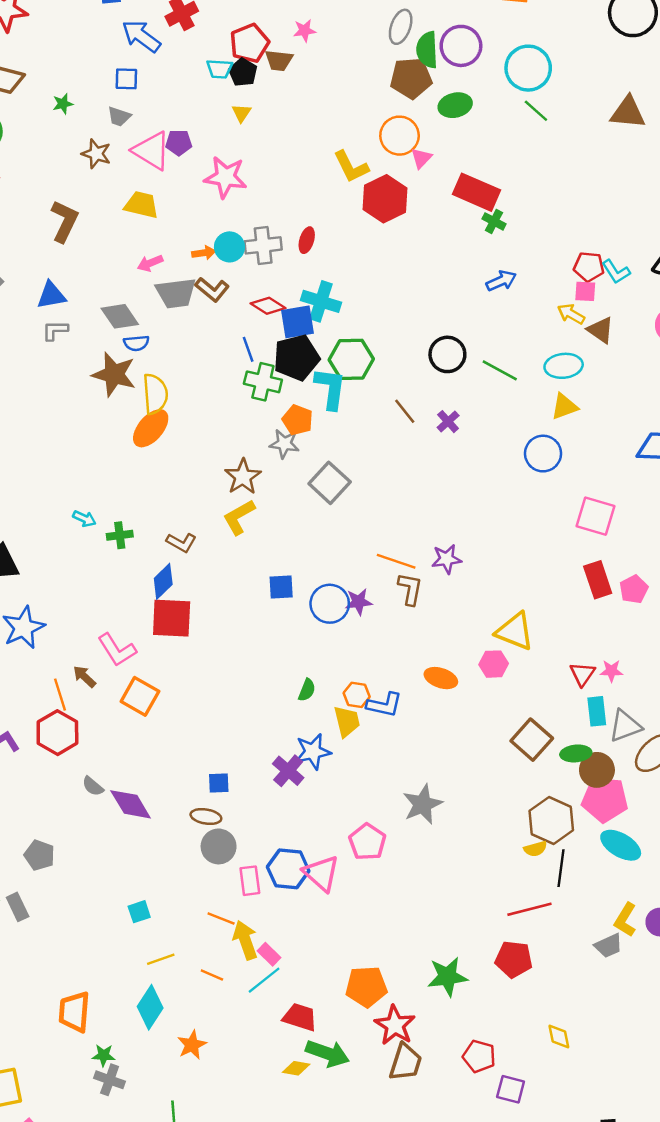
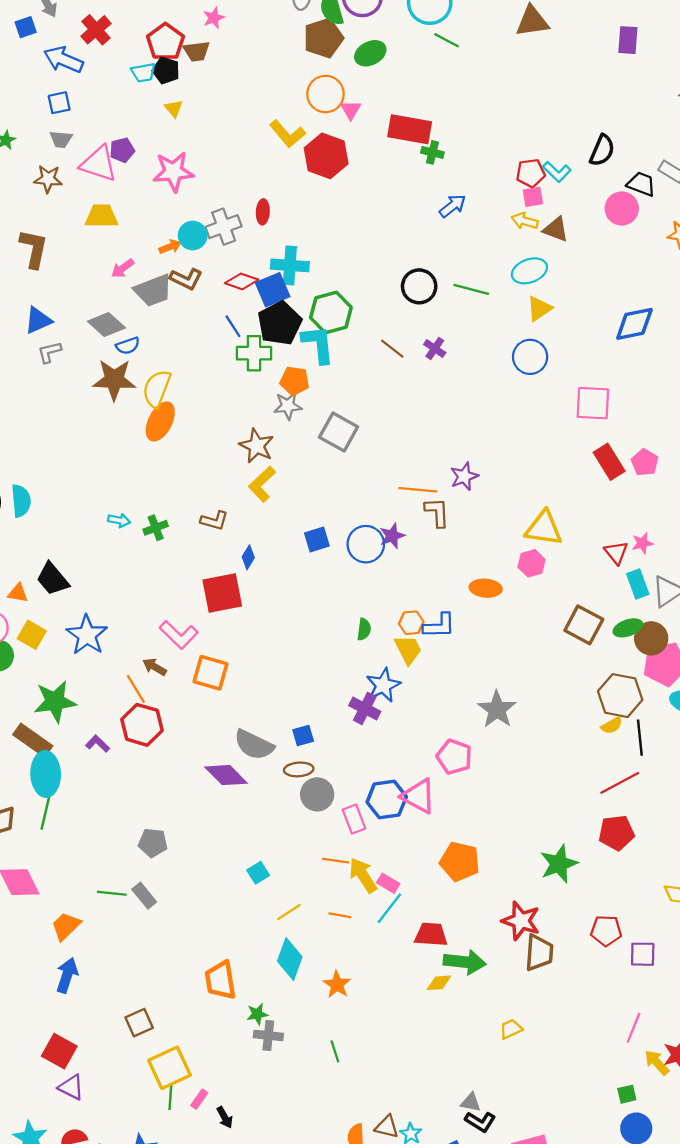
yellow semicircle: (155, 394) -> (157, 389), turned -141
blue diamond: (163, 581) -> (248, 557), moved, size x0.7
gray semicircle: (93, 786) -> (254, 745), moved, size x1.8
orange pentagon: (366, 987) -> (460, 862), moved, turned 30

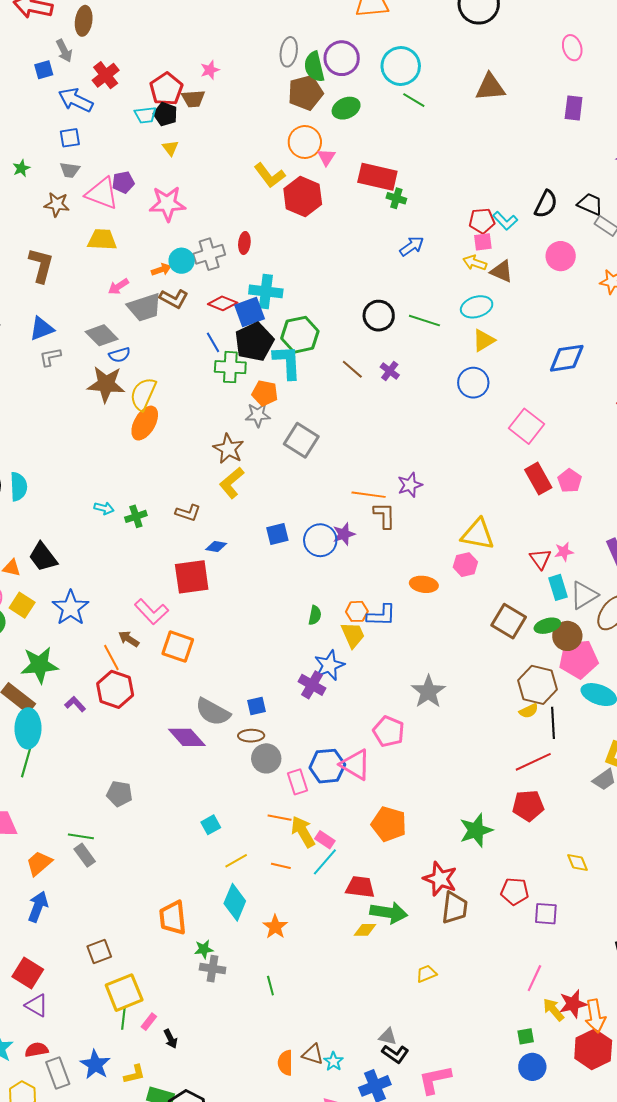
black trapezoid: (641, 184) -> (590, 204), moved
pink square: (593, 403) -> (526, 426), turned 32
blue diamond: (248, 557) -> (216, 547), turned 65
gray rectangle: (144, 896) -> (85, 855), moved

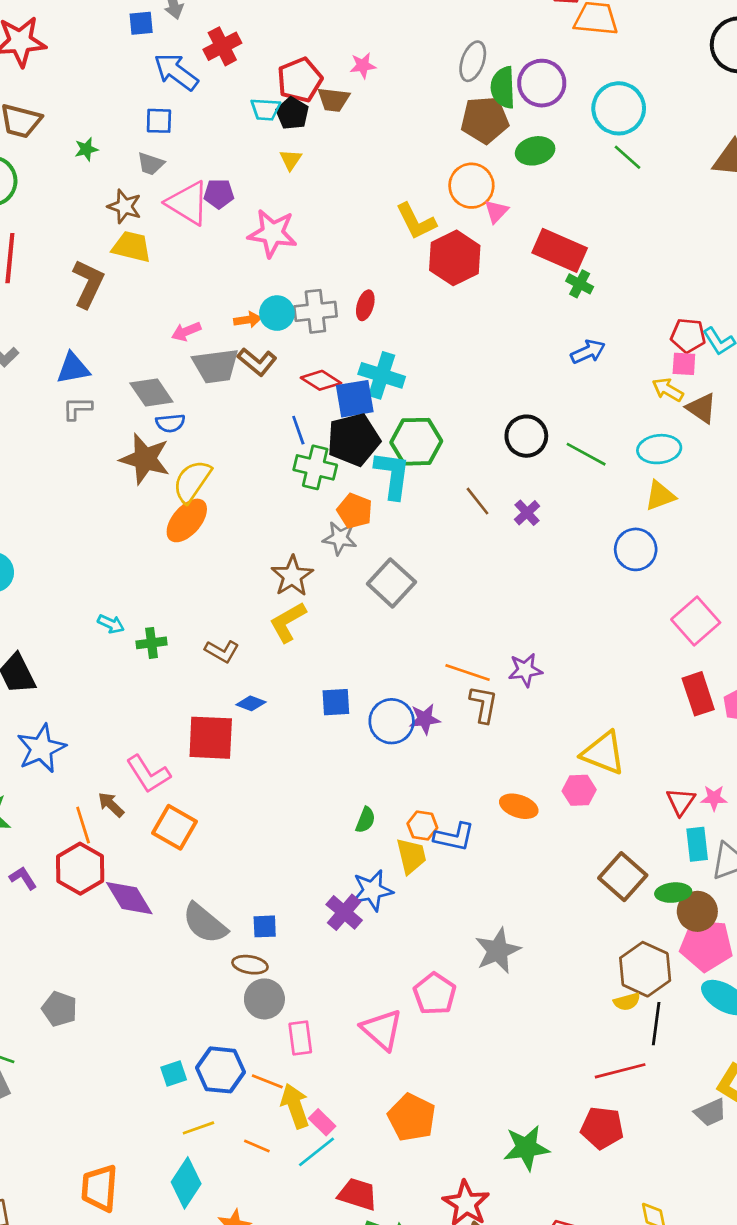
yellow trapezoid: (102, 240) -> (132, 247), moved
purple diamond: (187, 737) -> (129, 898), moved
blue hexagon: (327, 766) -> (221, 1070), moved

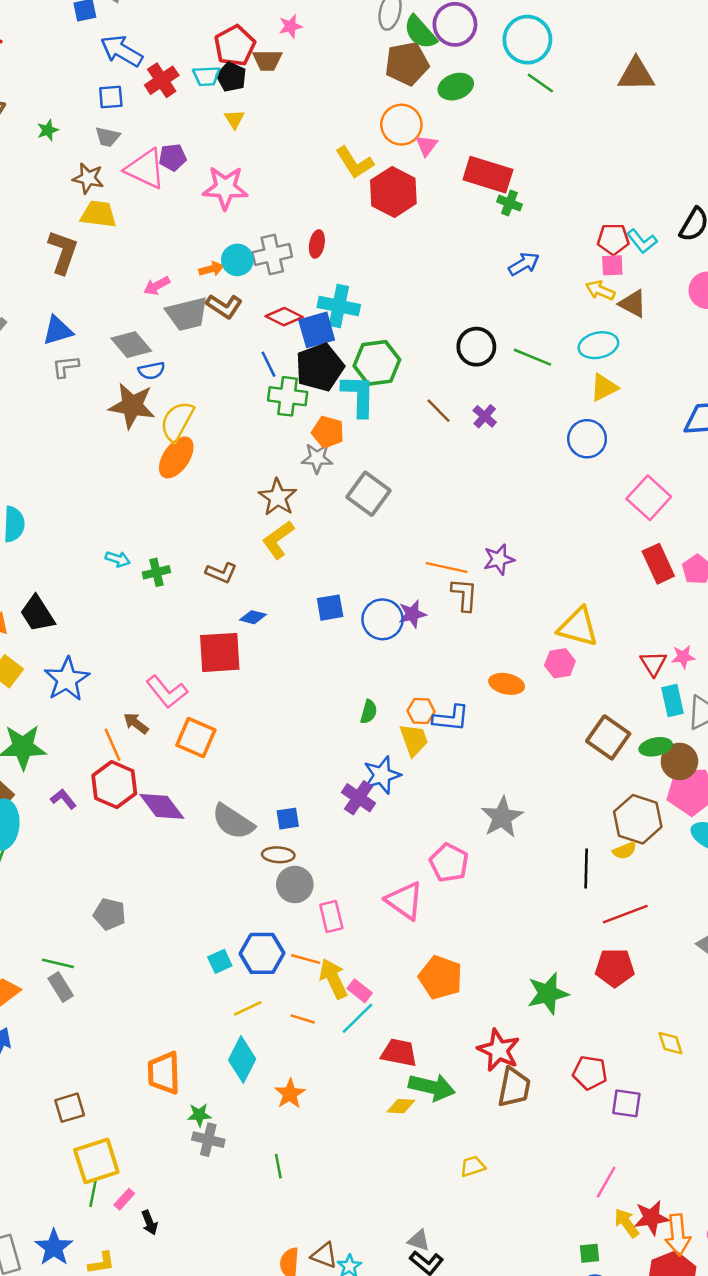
red cross: (222, 46) -> (162, 80), moved
green semicircle: (503, 87) -> (420, 32), turned -33
black line: (656, 1024) -> (586, 868), moved

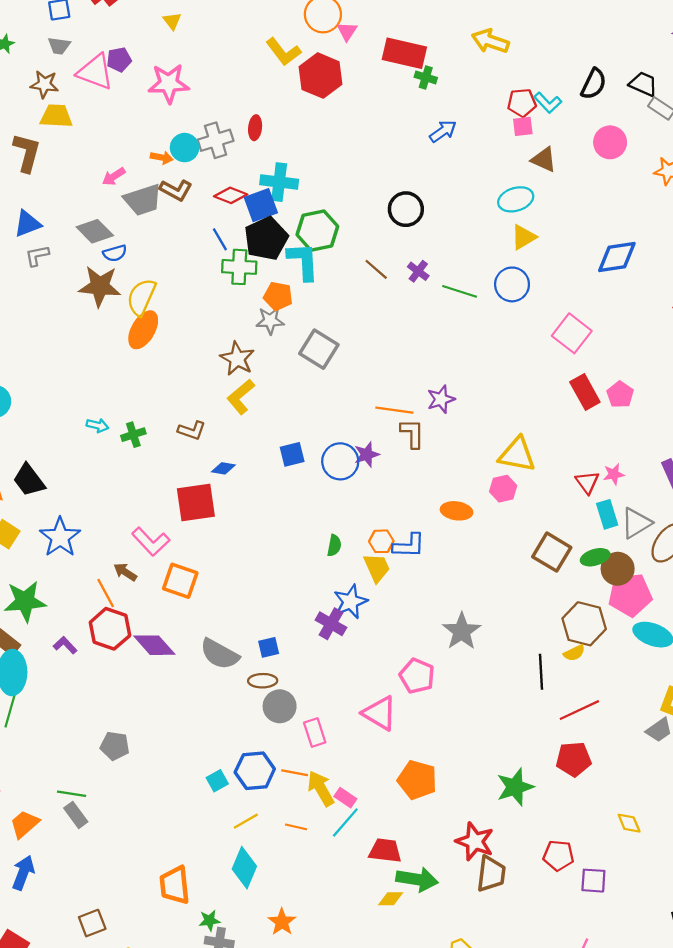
orange arrow: (211, 269) -> (162, 157), turned 30
yellow arrow: (600, 290) -> (490, 41), moved, size x1.4
green line: (533, 357) -> (460, 291), moved
orange star: (290, 1094) -> (282, 922), moved

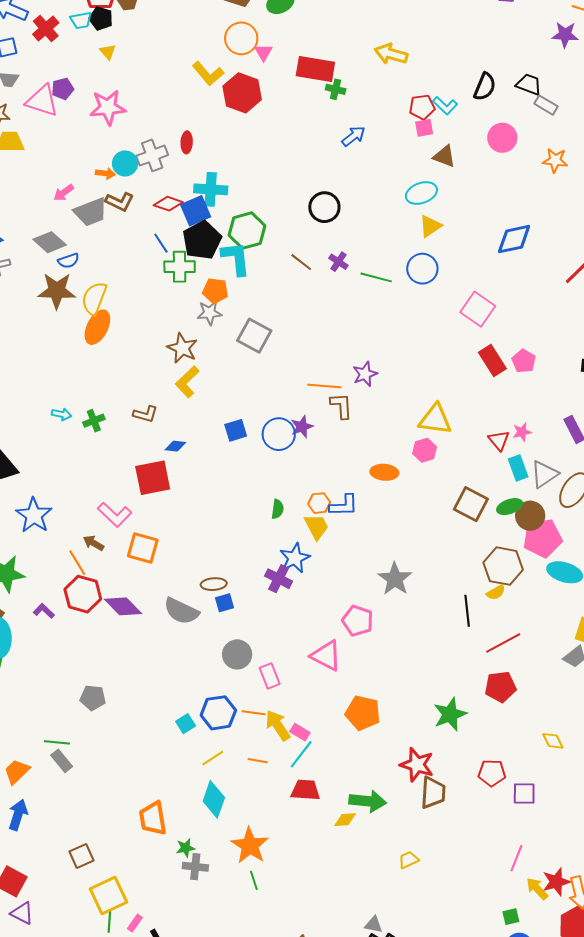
brown ellipse: (263, 681) -> (214, 584), moved
red trapezoid: (385, 851) -> (305, 790), moved
orange star: (282, 922) -> (250, 846), size x1.5

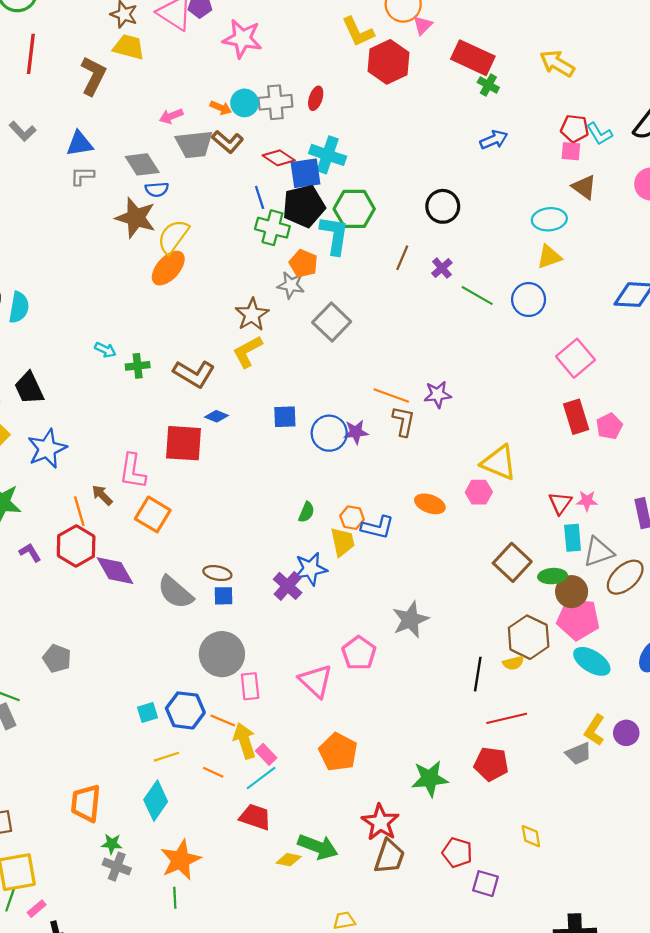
brown line: (301, 262) -> (402, 258), turned 60
brown L-shape: (145, 414) -> (194, 374), size x1.5
pink L-shape: (115, 515) -> (133, 471), turned 40
gray circle: (237, 654) -> (222, 654), size x1.4

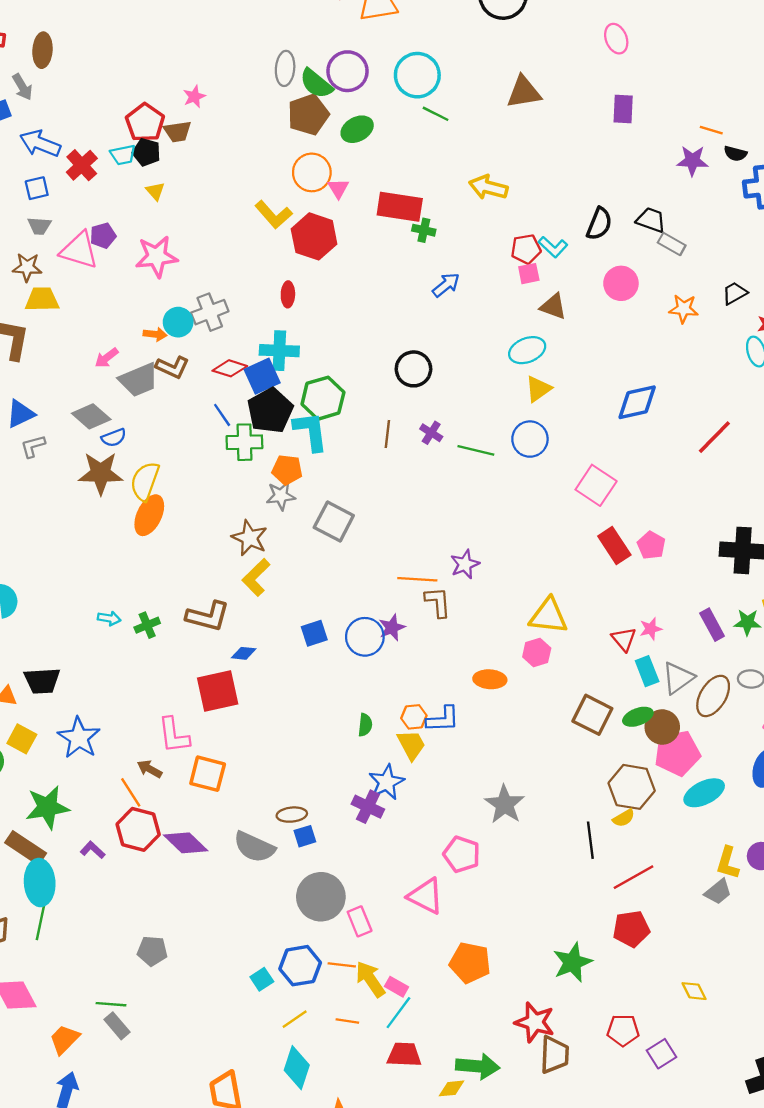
red ellipse: (316, 98) -> (288, 294), moved
black trapezoid: (29, 388) -> (42, 681), turned -52
cyan ellipse: (592, 661) -> (704, 793), turned -42
purple square: (485, 884) -> (662, 1054), turned -32

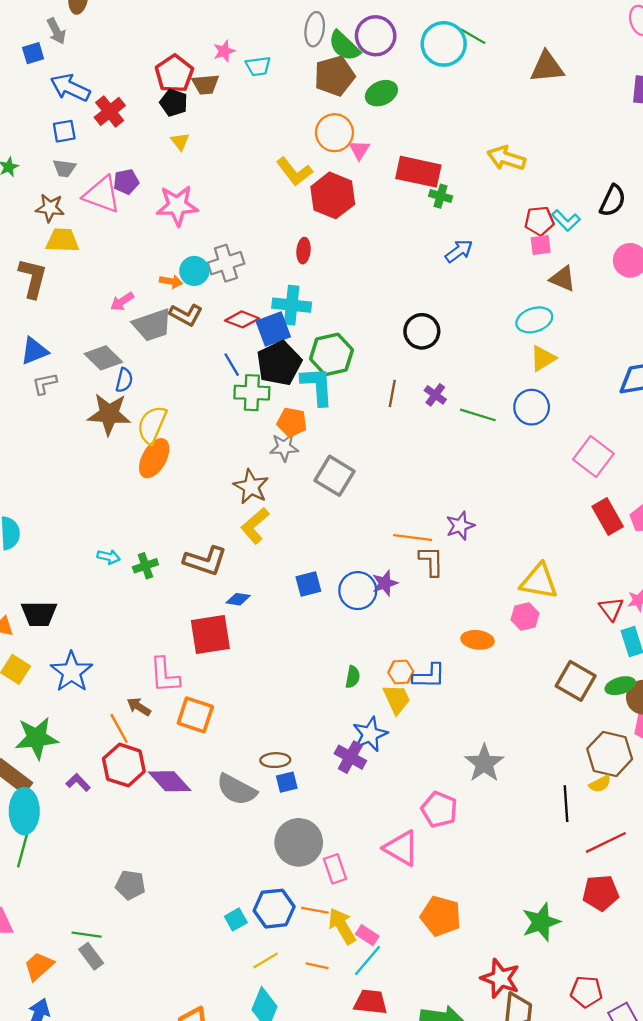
green line: (436, 114) -> (473, 36), moved
cyan trapezoid: (123, 155) -> (258, 66), moved
blue semicircle: (114, 438) -> (124, 380), turned -60

